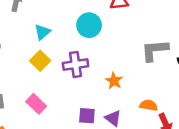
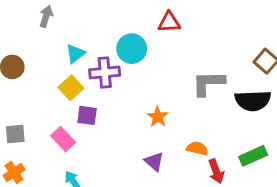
purple cross: (76, 65) -> (105, 72), moved
purple square: (87, 116) -> (87, 115), moved

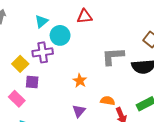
cyan triangle: (75, 54) -> (41, 21), moved
purple triangle: (154, 162) -> (79, 111), turned 32

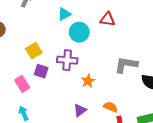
purple cross: (43, 52) -> (67, 60), moved

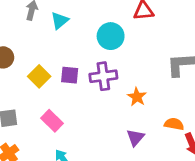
cyan triangle: (64, 14) -> (60, 21), moved
yellow square: (34, 51) -> (39, 76), moved
purple square: (41, 71) -> (70, 75), moved

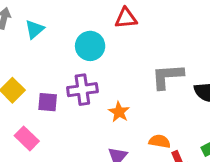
purple square: (70, 75) -> (48, 102), moved

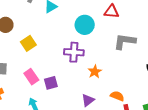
gray L-shape: (167, 76) -> (125, 41), moved
purple square: (48, 102) -> (51, 83), moved, turned -32

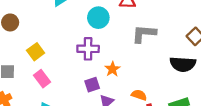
yellow square: (28, 43) -> (36, 52), moved
purple square: (51, 83) -> (92, 85), moved

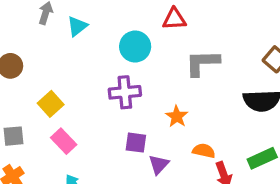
orange star: (112, 69) -> (177, 116), moved
purple square: (92, 85) -> (136, 143), turned 32

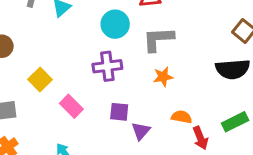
gray L-shape: (202, 63) -> (158, 39), moved
orange star: (177, 116) -> (163, 77), moved, turned 30
pink rectangle: (64, 141) -> (71, 106), moved

